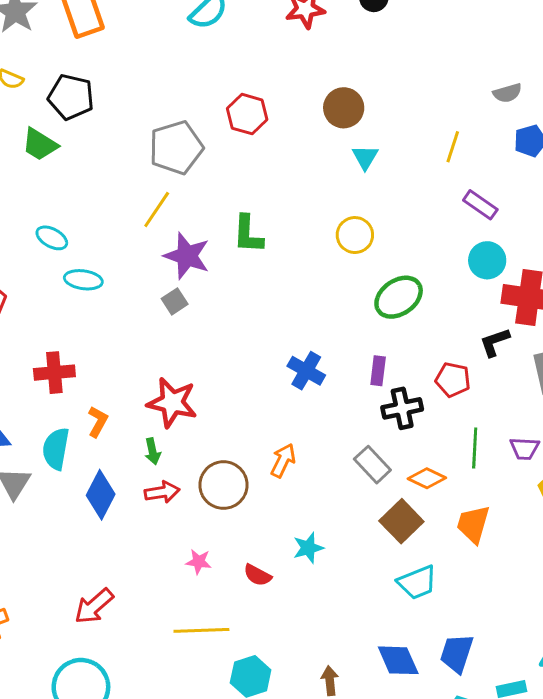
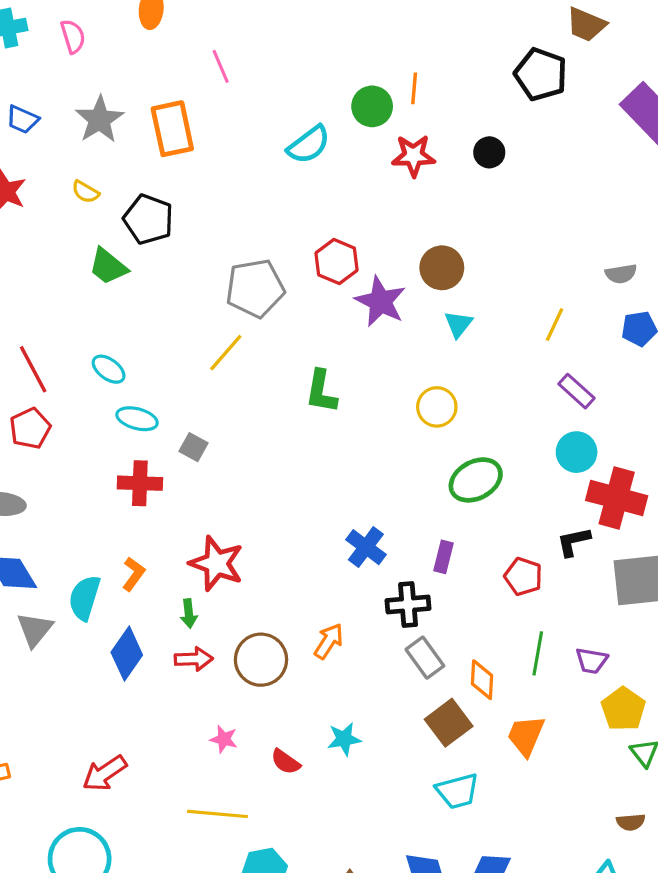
purple star: (187, 256) -> (380, 301), moved
gray square: (175, 301) -> (193, 447), moved, turned -35
red cross: (54, 373) -> (140, 483), moved
black cross: (402, 408) -> (408, 604), moved
orange diamond: (427, 478) -> (482, 680), turned 60

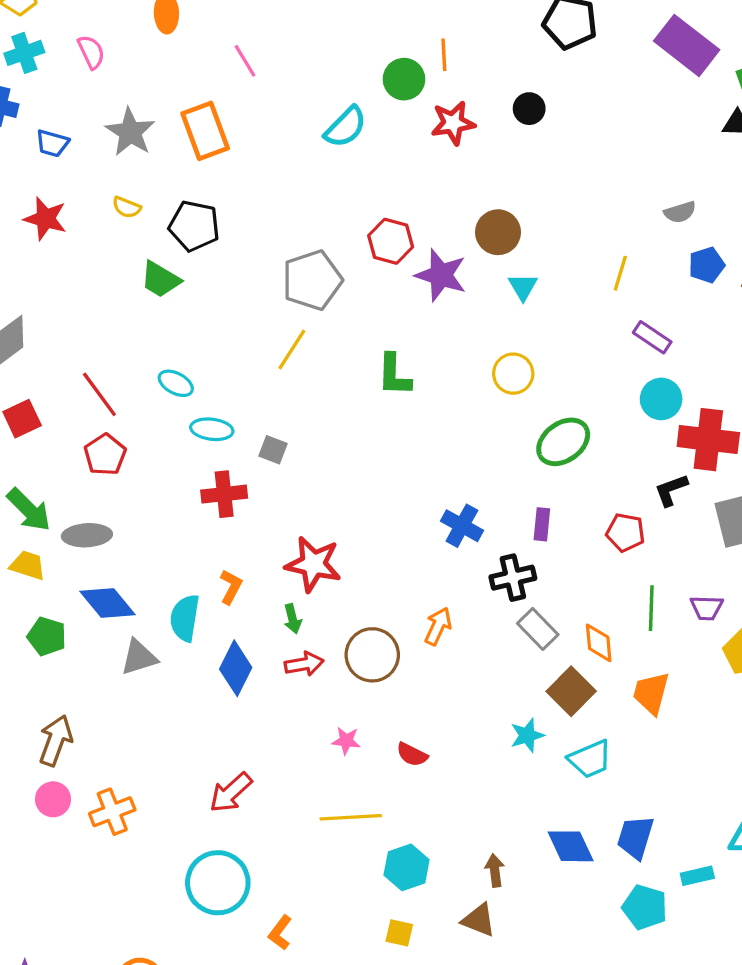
gray triangle: (35, 629) -> (139, 657), turned 42
cyan star: (344, 739) -> (527, 735), moved

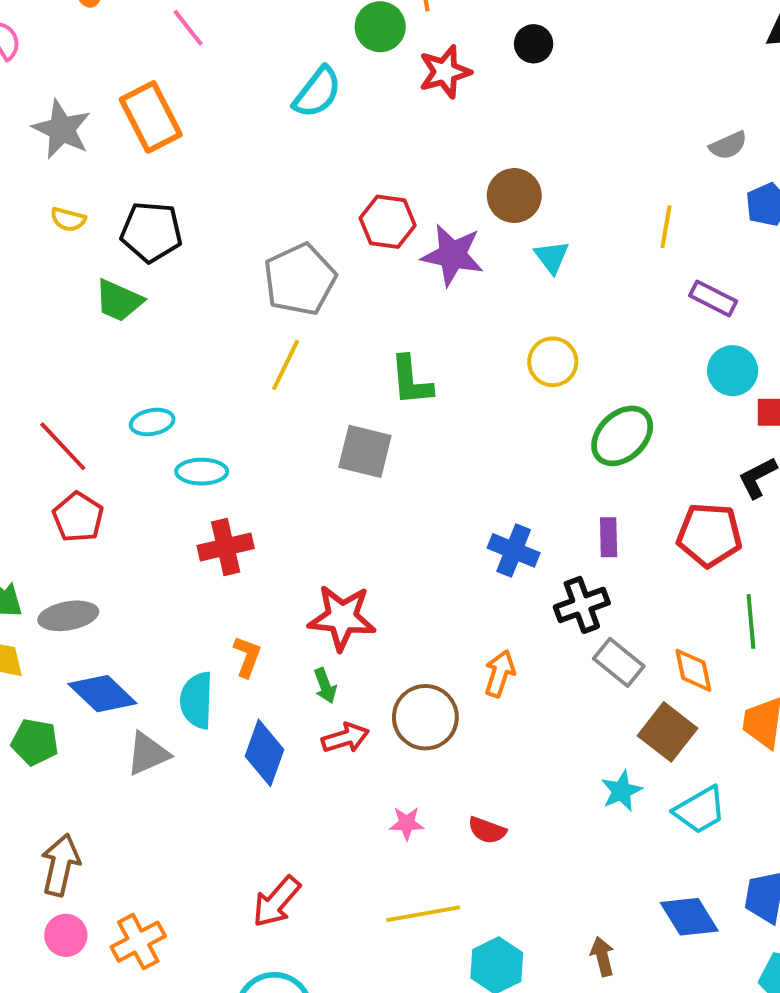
cyan ellipse: (176, 383) -> (152, 422), turned -32
gray square: (273, 450) -> (365, 451), moved, size x1.6
red pentagon: (625, 533) -> (709, 535), size x1.4

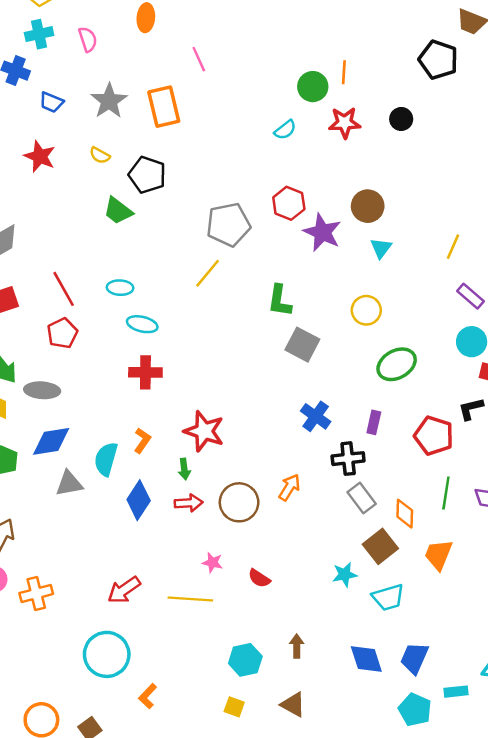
cyan semicircle: (317, 92) -> (285, 130), moved, size x0.7
gray square: (365, 451) -> (302, 345), moved
blue diamond: (102, 694) -> (51, 441), turned -66
yellow line: (423, 914) -> (190, 599), moved
brown arrow: (602, 956) -> (297, 646), moved

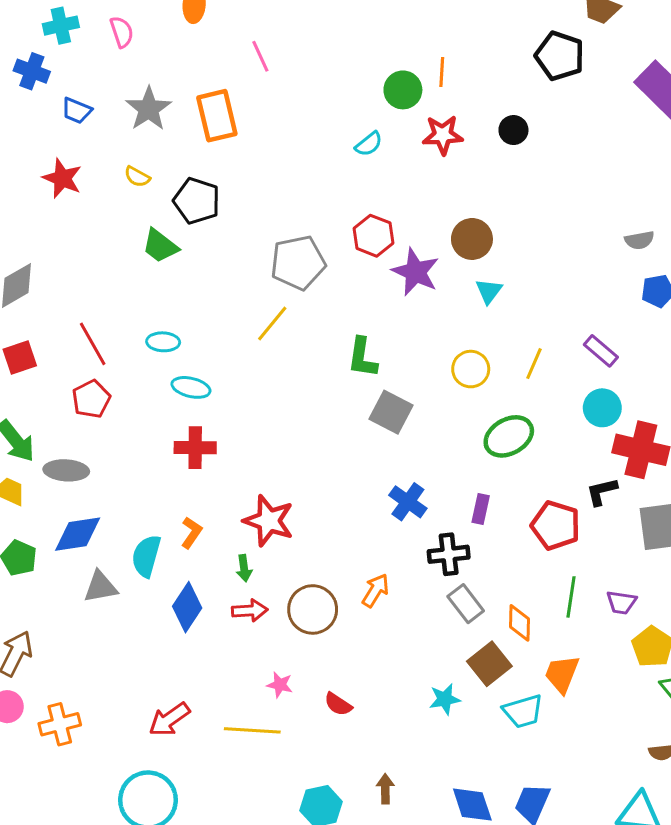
yellow line: (453, 247) -> (534, 364), moved
cyan trapezoid: (388, 597) -> (523, 711), moved

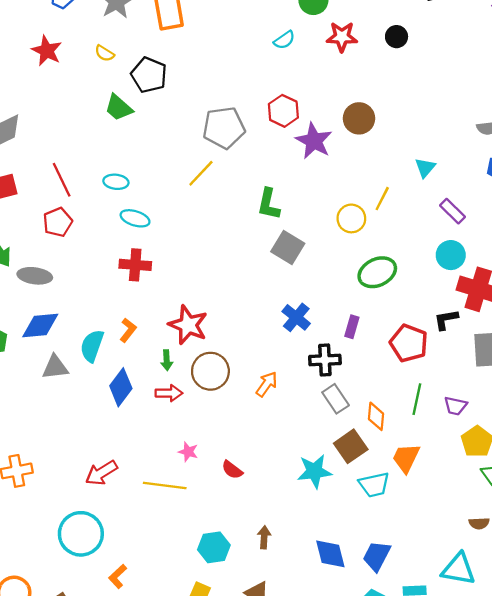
cyan triangle: (489, 291) -> (425, 168), moved
yellow line: (534, 364) -> (382, 199), moved
brown circle: (313, 609) -> (210, 371), moved
cyan star: (445, 699) -> (314, 471), size x1.4

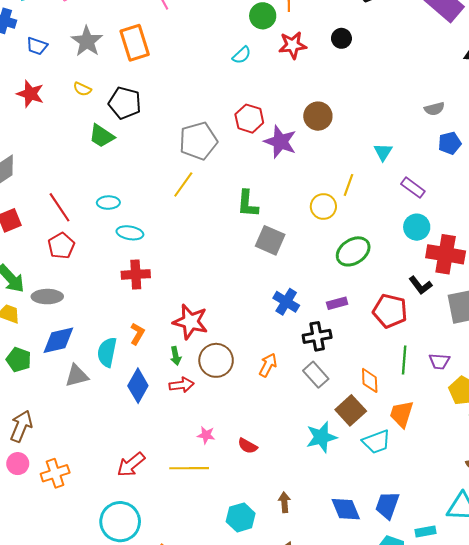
black L-shape: (446, 320) -> (420, 285), turned -110
purple rectangle: (352, 327) -> (337, 303), turned 66
gray rectangle: (336, 399) -> (316, 375), moved

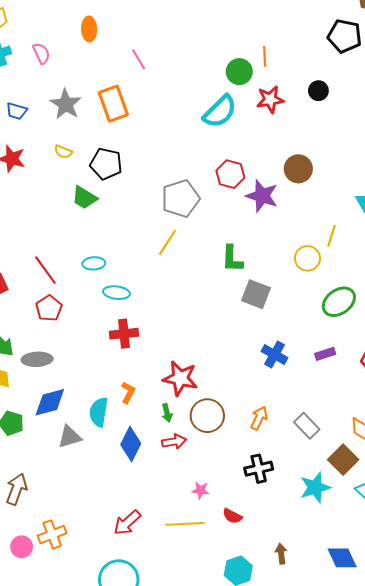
cyan semicircle: (242, 55) -> (220, 111), size x1.8
black cross: (317, 336) -> (259, 469), moved
red semicircle: (248, 446) -> (232, 516), moved
pink circle: (18, 464) -> (22, 547), moved

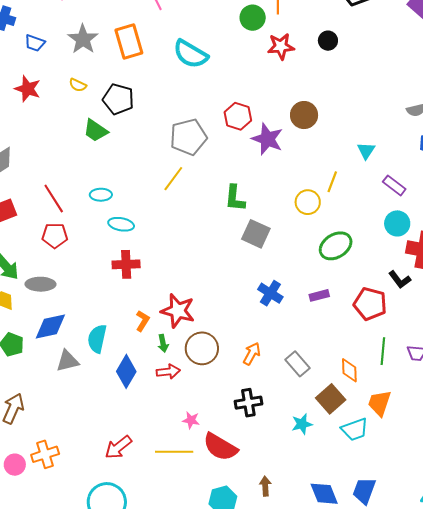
cyan semicircle: (220, 111) -> (191, 54), moved, turned 72
red pentagon: (49, 308) -> (55, 236), turned 30
orange L-shape: (128, 392) -> (143, 321), moved
cyan star: (315, 487) -> (302, 424), size x0.7
red semicircle: (232, 516) -> (220, 447), size x1.8

